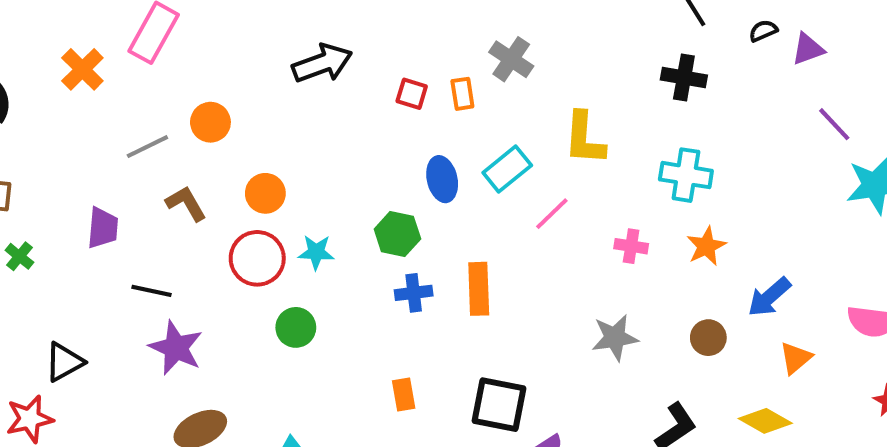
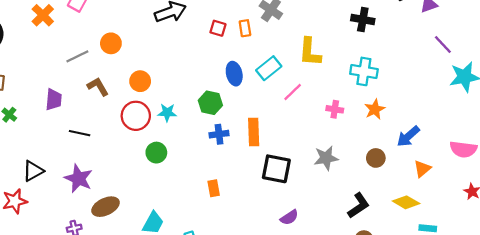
purple star: (176, 348) -> (78, 179), moved
black square: (499, 405) -> (276, 169), moved

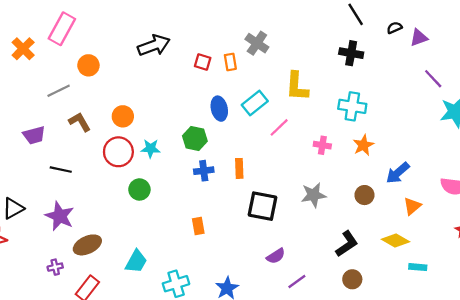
orange circle: (111, 43) -> (88, 65), moved
purple trapezoid: (54, 100) -> (34, 135), turned 70
orange rectangle: (254, 132) -> (239, 168), size x0.7

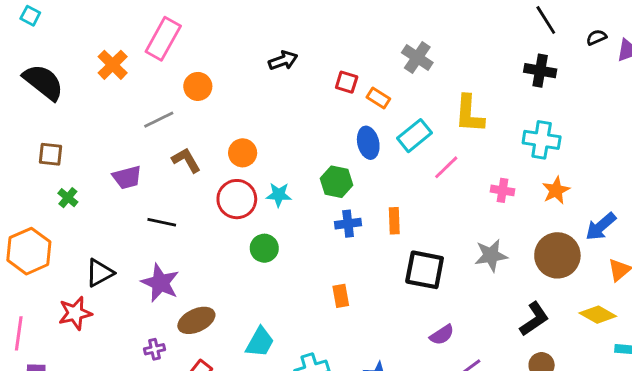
black arrow: (154, 45) -> (283, 60), size x0.7
orange rectangle: (230, 62) -> (378, 98), moved, turned -49
brown circle: (364, 195) -> (557, 255), size x1.8

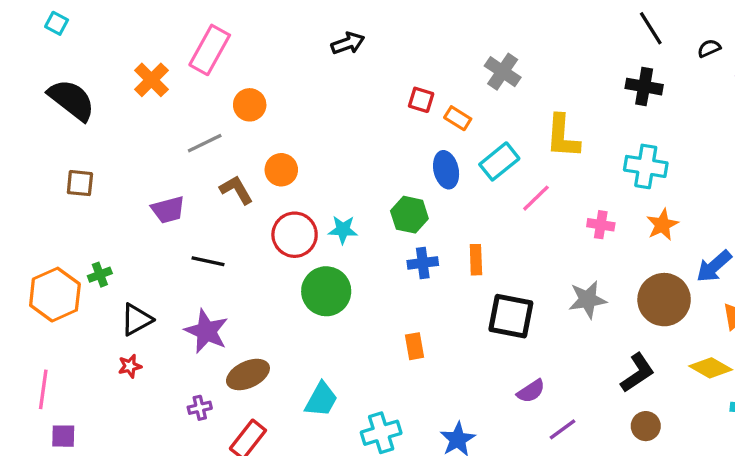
black arrow: (283, 60) -> (348, 43), moved
orange circle: (243, 153) -> (281, 170), moved
green cross: (68, 198) -> (100, 275), moved, turned 30
green circle: (264, 248) -> (326, 291), size x1.5
red star: (75, 313) -> (130, 366), moved, size x0.6

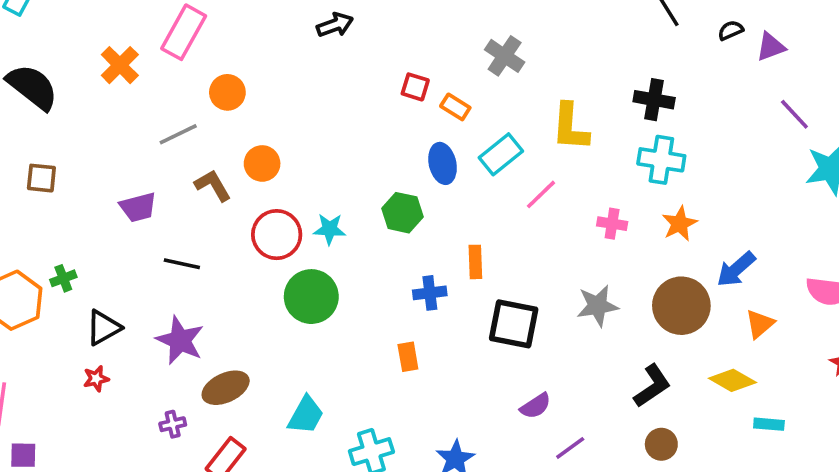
black cross: (644, 87) -> (654, 100), moved
blue cross: (423, 263) -> (430, 293), moved

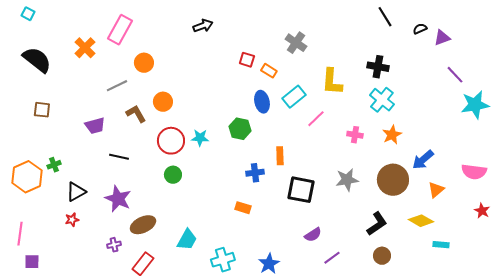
cyan cross: (661, 160) -> (382, 100), turned 30
green circle: (311, 297) -> (173, 175), moved, size x0.6
orange rectangle: (408, 357) -> (243, 208), turned -63

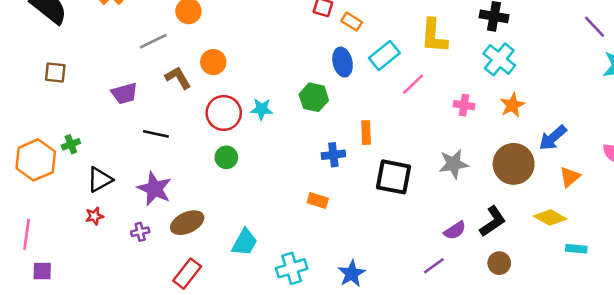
purple semicircle: (313, 235) -> (455, 230), moved
purple cross: (114, 245) -> (140, 232), moved

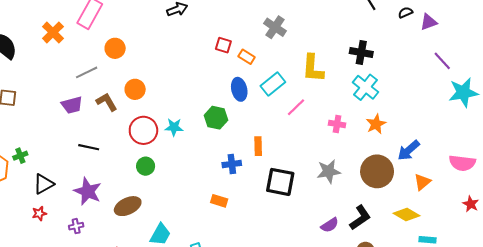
purple trapezoid: (124, 93) -> (72, 105), moved
brown ellipse: (187, 223) -> (128, 206), moved

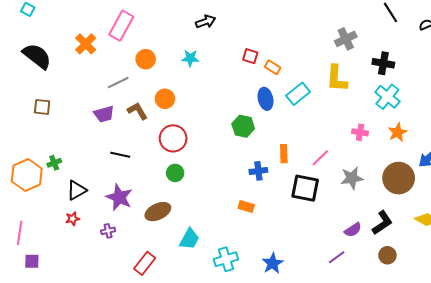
gray cross: (275, 27) -> (346, 39), moved, turned 30
pink line: (296, 107) -> (320, 158), moved
cyan star: (174, 127) -> (190, 58), moved

